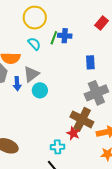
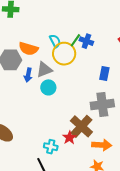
yellow circle: (35, 18) -> (64, 54), moved

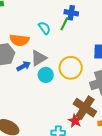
blue cross: (86, 41) -> (71, 13), moved
yellow circle: (64, 54) -> (71, 68), moved
blue arrow: (28, 75) -> (24, 66), turned -120

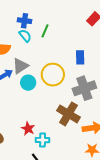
blue cross: (71, 13) -> (25, 21), moved
red star: (75, 121) -> (28, 129), moved

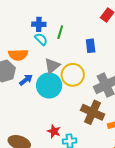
blue rectangle: (80, 57) -> (91, 46), moved
gray triangle: (20, 66) -> (52, 66), moved
cyan circle: (28, 83) -> (49, 85), size x1.6

